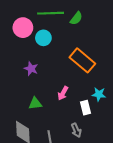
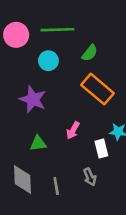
green semicircle: (76, 18) -> (90, 53), moved
pink circle: (23, 28) -> (16, 35), moved
purple star: (31, 69) -> (33, 99), size x1.5

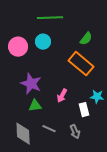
pink circle: (16, 35) -> (18, 47), moved
green semicircle: (90, 53) -> (86, 39), moved
purple star: (33, 99) -> (31, 84), moved
gray line: (56, 186) -> (49, 129), moved, turned -56

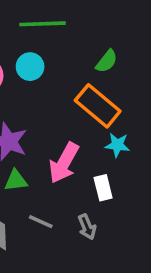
pink arrow: (62, 96) -> (64, 163), size x1.6
cyan star: (97, 97) -> (117, 145), moved

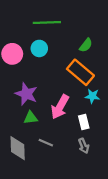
gray arrow: (87, 227) -> (84, 146), moved

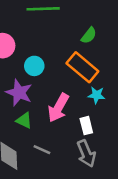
cyan circle: (39, 48) -> (34, 66), moved
green triangle: (31, 118) -> (24, 120), turned 32
gray arrow: (84, 146) -> (86, 153), size x1.5

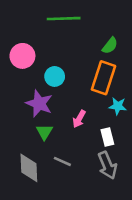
orange rectangle: (82, 67) -> (104, 78), turned 68
pink arrow: (58, 108) -> (79, 119), size x0.6
green triangle: (24, 120) -> (44, 132), turned 36

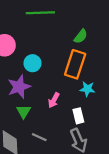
purple star: (39, 104) -> (19, 87), turned 30

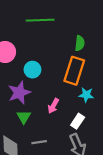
green semicircle: (81, 36) -> (80, 43), turned -32
white rectangle: (78, 116) -> (78, 121), turned 48
gray line: (39, 137) -> (39, 142), turned -32

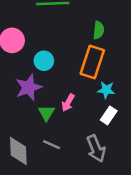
green triangle: (24, 117) -> (46, 113), moved
white rectangle: (78, 121) -> (109, 115), moved
gray line: (39, 142) -> (51, 145), turned 32

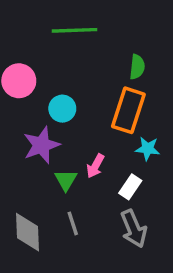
white rectangle: (109, 115) -> (130, 187), moved
gray line: (51, 145) -> (73, 223), turned 48

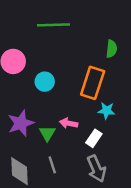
green semicircle: (137, 67) -> (111, 49), moved
purple star: (41, 145) -> (21, 123), moved
pink arrow: (95, 166) -> (69, 123), turned 72

